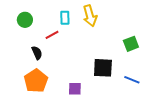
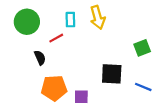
green circle: (25, 20) -> (27, 22), size x1.5
orange pentagon: (36, 81) -> (54, 88), moved, turned 30

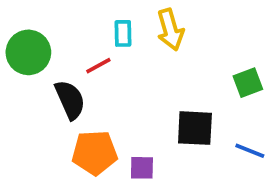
green circle: (27, 22) -> (28, 52), moved
black semicircle: (40, 58) -> (70, 100), size x1.5

